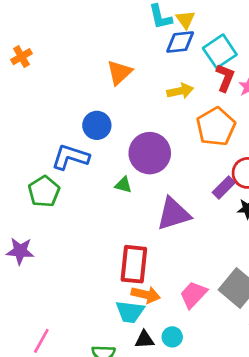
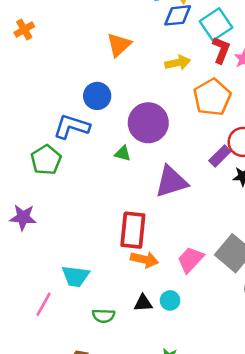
cyan trapezoid: (130, 312) -> (75, 276), moved

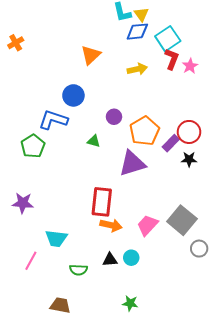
orange pentagon: (212, 97) -> (144, 131), moved
purple circle: (148, 123) -> (114, 117), size x0.5
purple star: (23, 217) -> (23, 203), moved

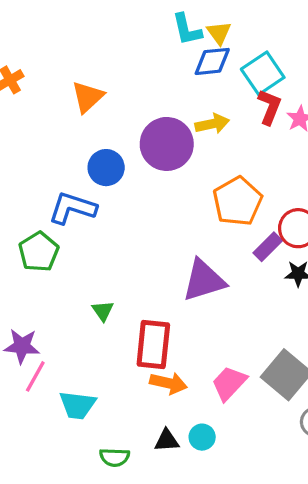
orange triangle: (91, 55) -> (88, 97), moved
purple circle: (114, 117) -> (167, 144), moved, size x2.0
orange pentagon: (144, 131) -> (237, 201), moved
green triangle: (94, 141) -> (103, 311), moved, turned 40
pink line: (31, 261) -> (35, 376), moved

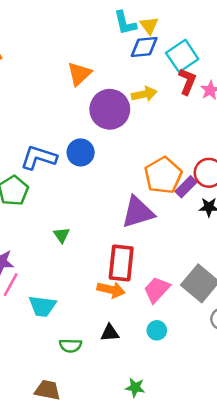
orange triangle: (88, 97) -> (79, 74), moved
blue circle: (106, 168) -> (81, 152), moved
orange pentagon: (237, 201) -> (163, 175), moved
red rectangle: (153, 344) -> (121, 263), moved
cyan circle: (202, 437) -> (157, 330), moved

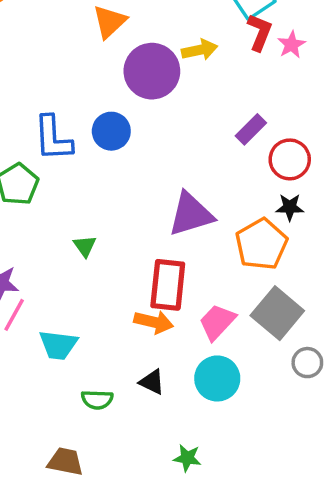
blue L-shape: (39, 158) -> (53, 138), turned -111
orange pentagon: (163, 175) -> (261, 244), moved
purple rectangle: (186, 187) -> (251, 129), moved
cyan circle: (157, 330) -> (217, 378), size x1.6
black triangle: (110, 333) -> (152, 382), turned 30

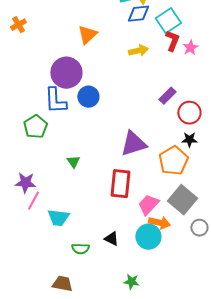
purple circle: (152, 71) -> (66, 73), moved
orange arrow: (154, 322) -> (159, 223), moved

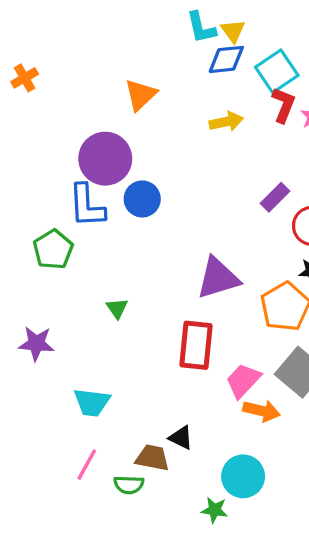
pink line: (33, 201) -> (87, 465), moved
cyan circle: (148, 237) -> (243, 476), moved
green semicircle: (80, 249) -> (129, 485), moved
brown trapezoid: (62, 284) -> (152, 458), moved

